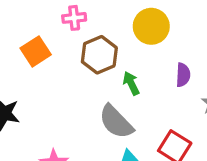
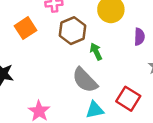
purple semicircle: (183, 75) -> (139, 37), moved

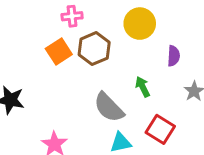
orange square: (25, 28) -> (59, 51), moved
green arrow: (96, 52) -> (143, 87), moved

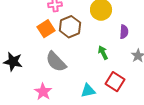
gray semicircle: (109, 107) -> (56, 62), moved

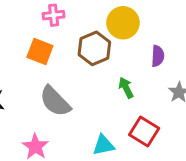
brown hexagon: (70, 27) -> (94, 48), moved
orange square: (46, 29) -> (40, 51), turned -36

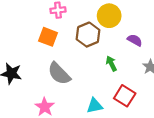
purple semicircle: (158, 56) -> (135, 40), turned -64

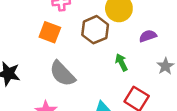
purple semicircle: (135, 40) -> (148, 36), turned -48

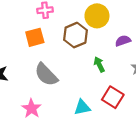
orange square: (50, 32) -> (35, 37), turned -36

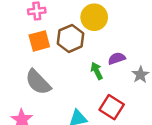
orange square: (35, 37) -> (39, 41), moved
purple semicircle: (123, 41) -> (117, 58), moved

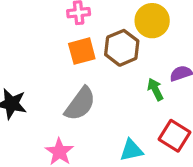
gray semicircle: (38, 82) -> (80, 104), turned -100

